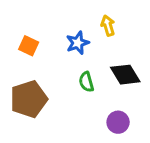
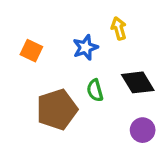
brown pentagon: (29, 99) -> (57, 109), moved
purple circle: (118, 122) -> (143, 130), moved

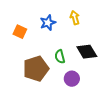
blue star: (85, 47) -> (48, 23), moved
purple circle: (143, 130) -> (72, 79), moved

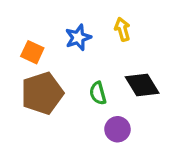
brown pentagon: (36, 69) -> (42, 93), moved

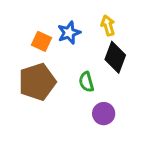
orange square: (32, 52) -> (42, 41), moved
black diamond: (142, 85) -> (115, 57), moved, turned 52

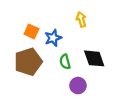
blue star: (69, 33) -> (53, 38), moved
black diamond: (115, 57) -> (94, 58), moved, turned -40

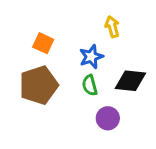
blue star: (53, 38) -> (91, 57), moved
black diamond: (94, 58) -> (130, 81), turned -65

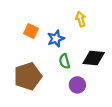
blue star: (91, 57) -> (56, 39), moved
brown pentagon: (39, 85) -> (28, 76), moved

